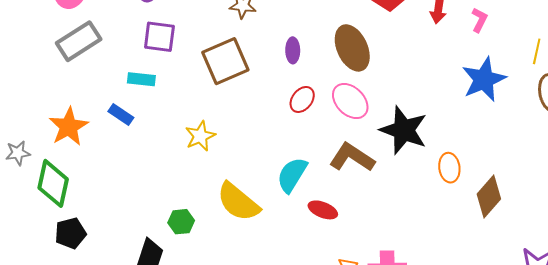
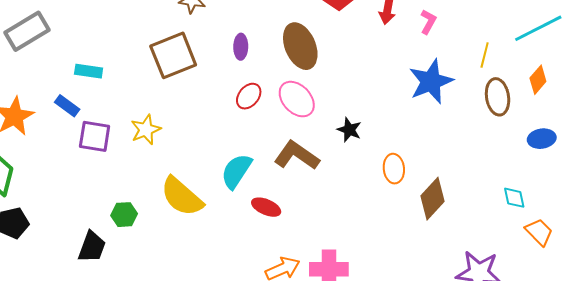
purple square: (159, 37) -> (95, 136), moved
black star: (404, 130) -> (349, 130), size x0.5

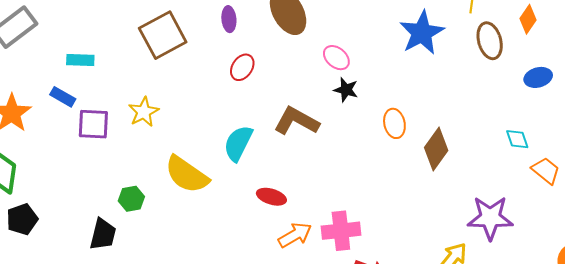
pink ellipse: (297, 99) -> (336, 58), moved, size x0.7
red ellipse: (266, 207) -> (271, 197), moved

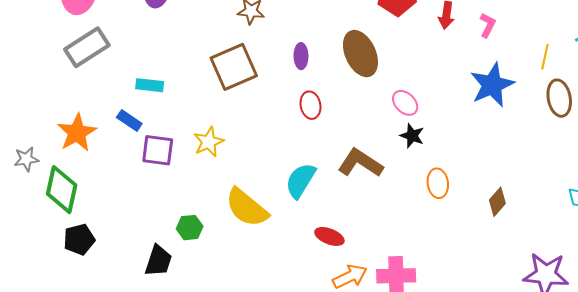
red ellipse: (242, 67) -> (310, 105), turned -48
orange ellipse: (394, 123) -> (438, 183), moved
brown diamond: (436, 149) -> (497, 202), size x0.7

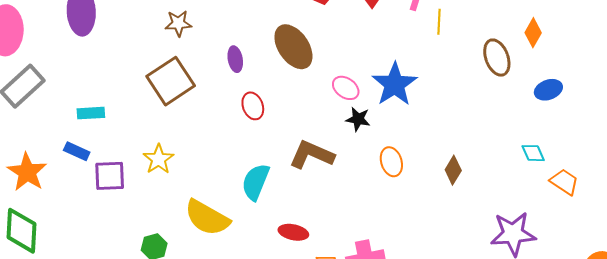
yellow line: (545, 57) -> (439, 22), moved
blue star: (492, 85) -> (395, 84), moved

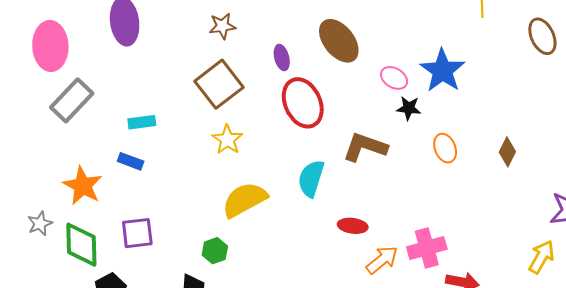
red ellipse: (253, 106) -> (303, 103), size x1.8
yellow star: (159, 159) -> (227, 140), moved
purple square: (110, 176) -> (137, 233), moved
yellow semicircle: (207, 218) -> (245, 200), moved, turned 126

